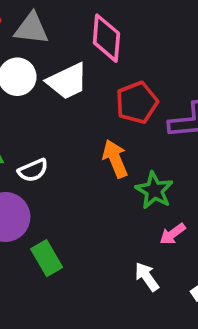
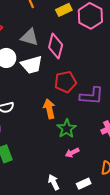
gray triangle: (31, 28) -> (30, 37), moved
white arrow: (147, 277) -> (54, 182), moved

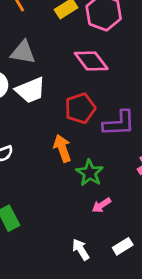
pink diamond: (56, 46) -> (91, 61), moved, turned -45

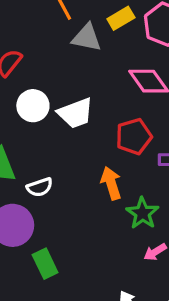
gray triangle: (23, 52) -> (87, 38), moved

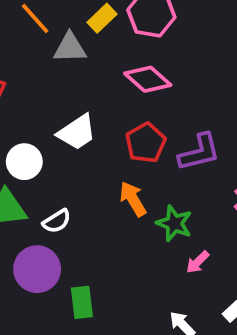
white circle: (33, 106) -> (24, 162), moved
green rectangle: (45, 264) -> (82, 302), turned 32

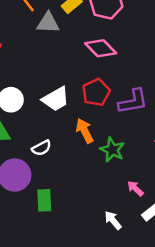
white trapezoid: (77, 132) -> (56, 99), moved
white semicircle: (57, 221) -> (41, 148), moved
pink arrow: (198, 262) -> (135, 188), moved, turned 84

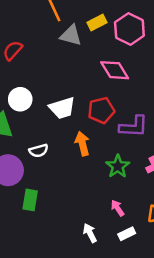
green star: (112, 150) -> (118, 166), moved

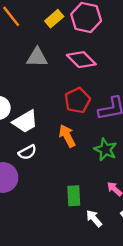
gray triangle: (71, 35) -> (37, 57), moved
white trapezoid: (62, 108) -> (25, 122), moved
green rectangle: (30, 200) -> (74, 196), moved

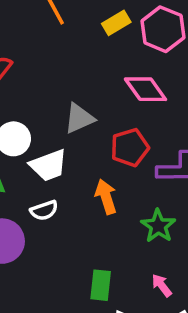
gray triangle: (37, 57) -> (79, 118), moved, turned -35

